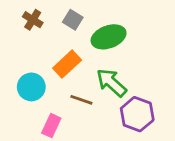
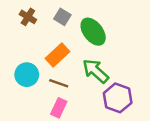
green ellipse: (109, 37) -> (93, 32), turned 72
brown line: (81, 100) -> (59, 83), moved
pink rectangle: (51, 126) -> (59, 108), moved

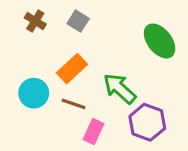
green ellipse: (93, 32) -> (160, 41), moved
pink rectangle: (59, 108) -> (94, 132), moved

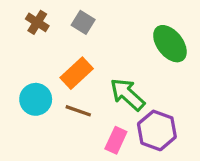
pink rectangle: (94, 132) -> (116, 140), moved

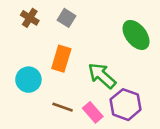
orange rectangle: (77, 73) -> (61, 59), turned -30
brown line: (78, 111) -> (63, 107), moved
pink rectangle: (116, 140) -> (93, 112), turned -66

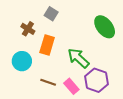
brown cross: (30, 18) -> (28, 29), moved

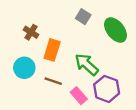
gray square: (51, 14) -> (83, 17), moved
brown line: (48, 82) -> (53, 81), moved

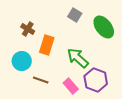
brown line: (53, 81) -> (41, 80), moved

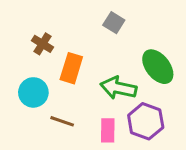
green ellipse: (104, 27) -> (158, 67), moved
green arrow: (78, 58) -> (118, 88), turned -30
pink rectangle: (71, 86) -> (108, 130), turned 42

